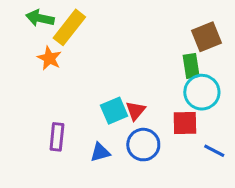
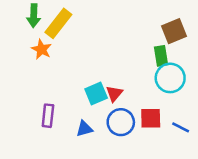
green arrow: (40, 18) -> (34, 16), turned -100
red square: (185, 123) -> (151, 118), moved

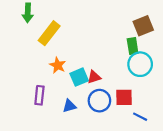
yellow rectangle: (58, 23) -> (49, 33), moved
orange star: (41, 49) -> (58, 65), moved
red triangle: (114, 94) -> (94, 77), turned 32
blue line: (181, 127) -> (140, 117), moved

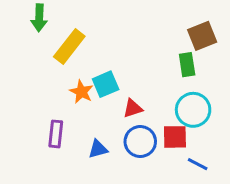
cyan circle: (140, 64) -> (193, 110), moved
cyan square: (79, 77) -> (106, 84), moved

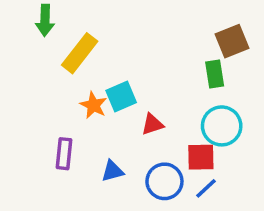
blue circle: (140, 142) -> (164, 181), moved
blue line: (198, 164) -> (206, 188), moved, turned -70

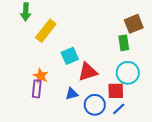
orange star: (93, 105) -> (41, 76), moved
red triangle: (152, 124) -> (88, 72), size x1.5
blue triangle: (113, 171) -> (72, 94), moved

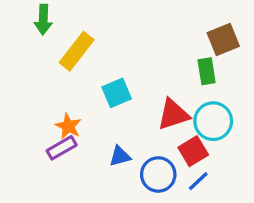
red triangle: (88, 72) -> (173, 115), moved
purple rectangle: (37, 89) -> (62, 148), turned 54
red square: (116, 91) -> (193, 151), turned -30

